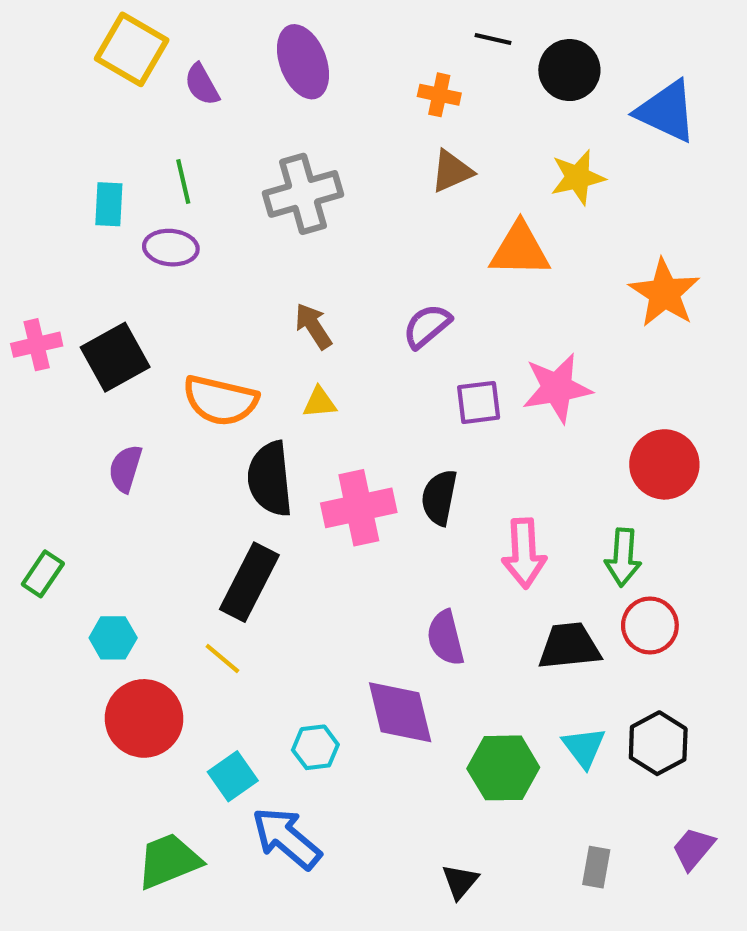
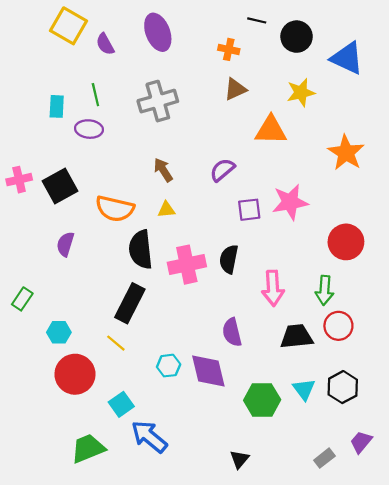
cyan hexagon: (315, 747) -> (169, 366), moved
gray rectangle: (596, 867) -> (324, 458), moved, turned 42

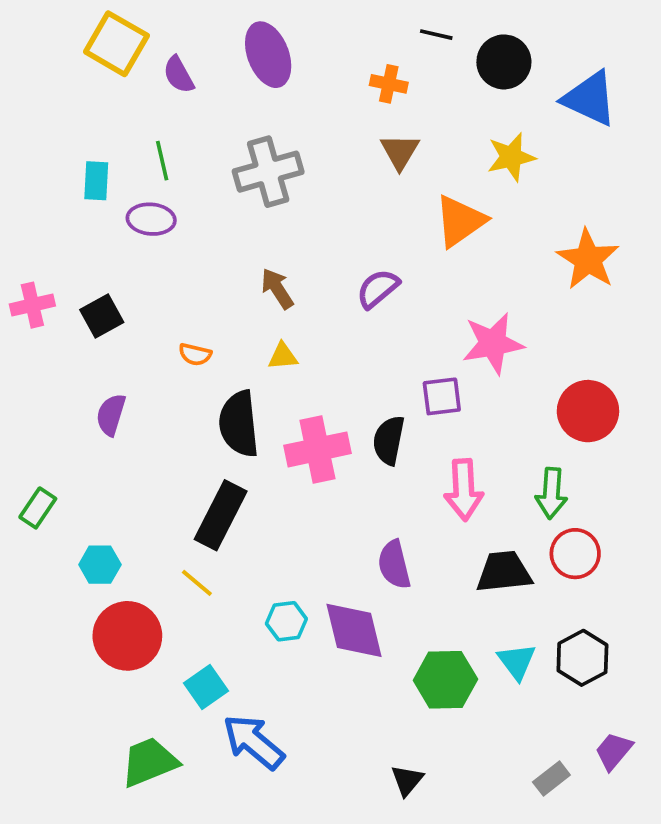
brown triangle: (235, 89) -> (400, 152), turned -35
orange triangle: (271, 130) -> (460, 221), turned -36
black square: (60, 186) -> (102, 316), size x0.7
orange semicircle: (115, 209) -> (195, 354), size x0.5
purple square: (249, 210) -> (442, 396), moved

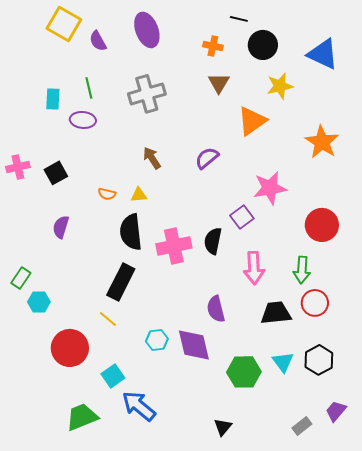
black circle: (504, 62) -> (263, 45), moved
yellow triangle: (283, 356) -> (139, 195), moved
purple square: (442, 396) -> (242, 217), turned -30
cyan hexagon: (100, 565) -> (39, 302), moved

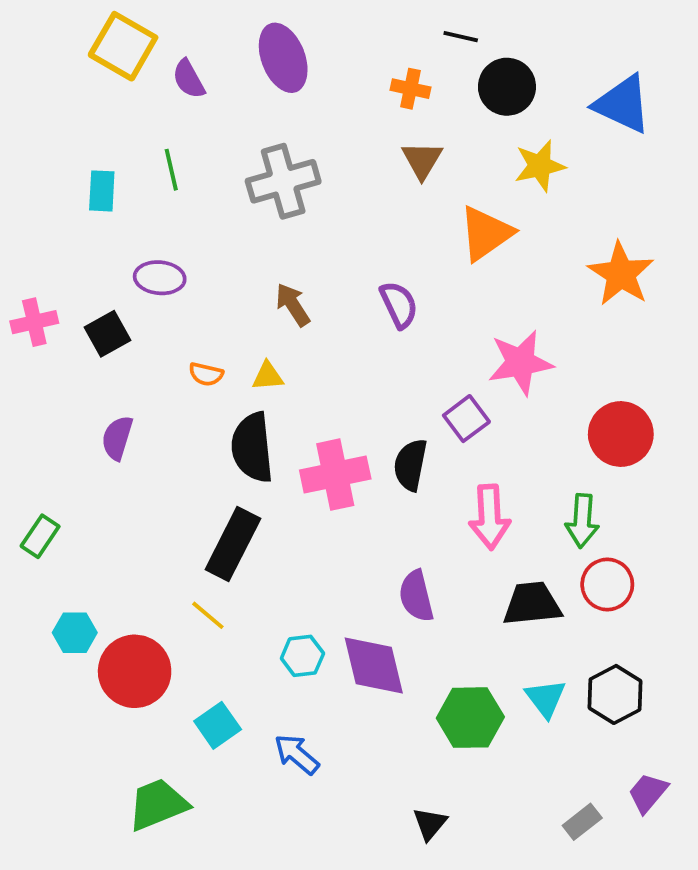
purple ellipse: (83, 120) -> (160, 278), moved
purple semicircle: (207, 158) -> (399, 305), turned 105
cyan hexagon: (39, 302) -> (75, 633), moved
blue arrow: (139, 406) -> (297, 754), moved, size x0.7

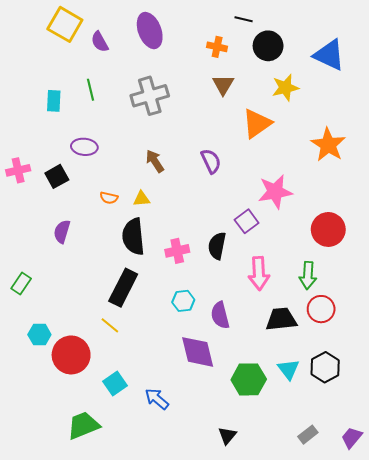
pink cross: (335, 475) -> (177, 251), size x0.7
cyan hexagon: (302, 656) -> (183, 301), moved
purple trapezoid: (648, 793) -> (352, 438), moved

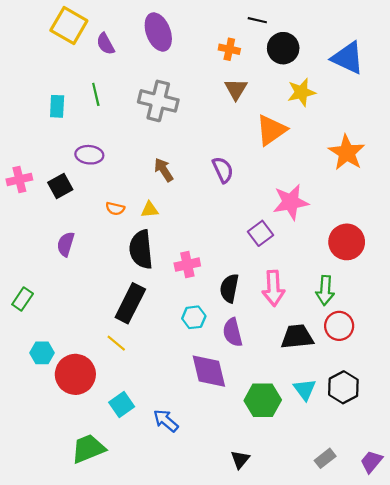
gray cross: (150, 96) -> (158, 101), turned 30
black semicircle: (217, 246) -> (229, 288), moved

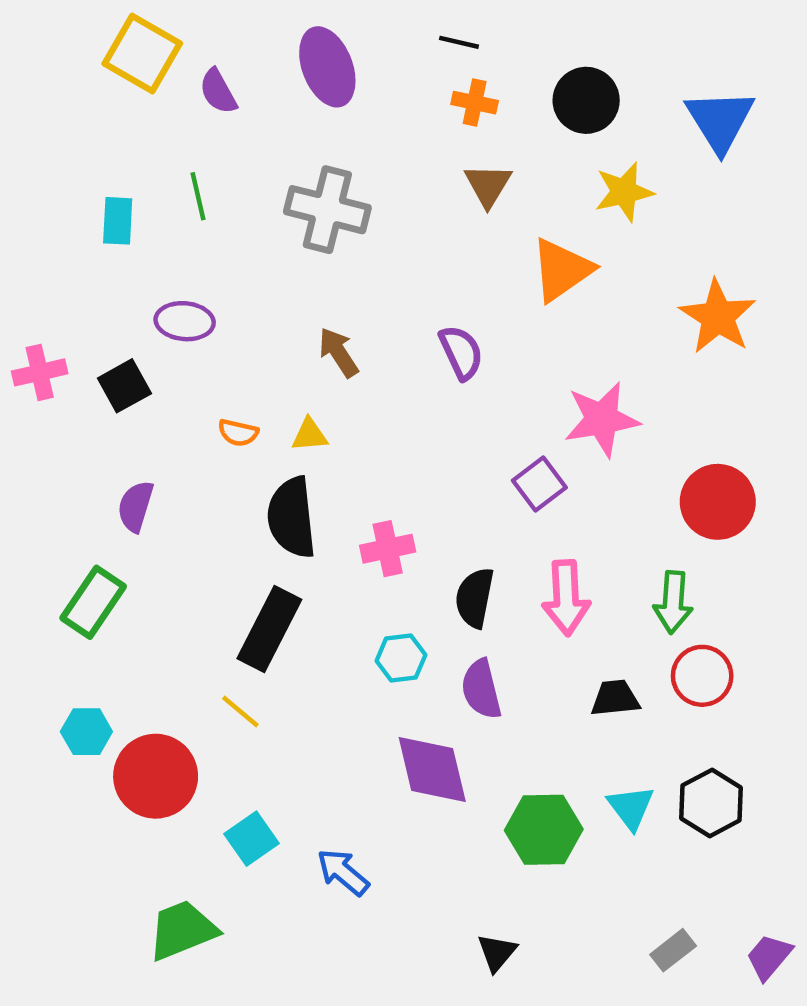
black line: (257, 20) -> (459, 42), moved
blue triangle: (348, 58) -> (720, 120), turned 33
green rectangle: (23, 299) -> (93, 602), moved, size x1.4
black trapezoid: (297, 337) -> (615, 698), size x0.7

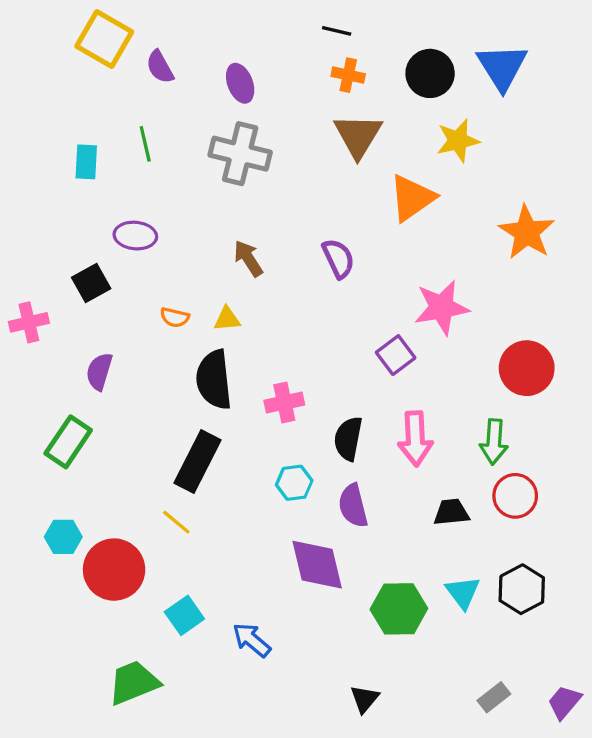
purple ellipse: (327, 67) -> (240, 83), moved, size x0.7
blue triangle: (720, 120) -> (502, 67), moved
brown triangle: (488, 185) -> (358, 136), size x1.4
pink cross: (40, 372) -> (29, 322), moved

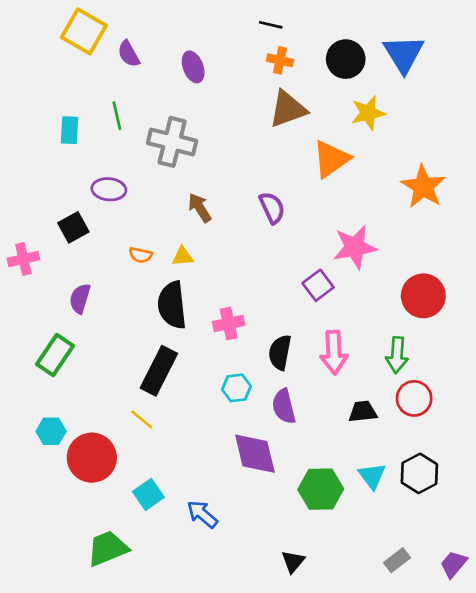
brown triangle: (358, 136) -> (288, 109), turned 39
gray cross: (240, 154) -> (172, 142), moved

